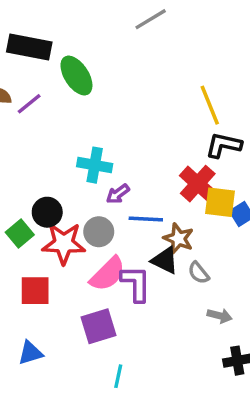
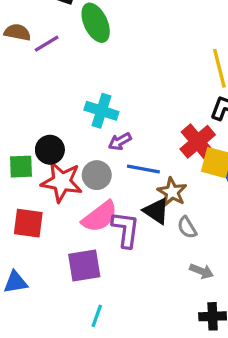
green square: (20, 233) -> (21, 167), turned 30

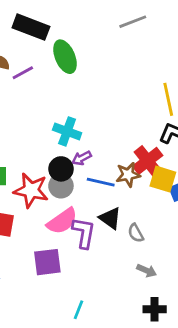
black circle: (50, 150) -> (61, 169), moved
brown star: (172, 192) -> (128, 175), moved, turned 30
cyan line: (97, 316) -> (78, 310), moved

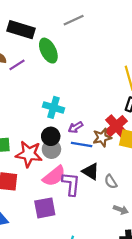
gray line: (133, 22) -> (74, 20), moved
purple arrow: (82, 158) -> (76, 127), moved

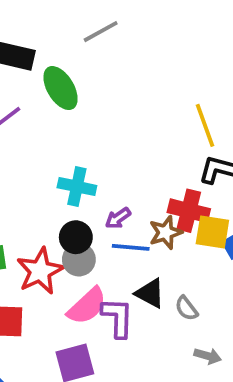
red cross: (116, 126) -> (189, 211), turned -30
red star: (29, 154) -> (40, 271), turned -30

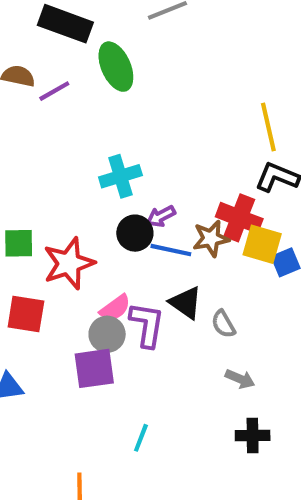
cyan cross: (77, 187) -> (120, 176), turned -36
black circle: (76, 237) -> (135, 233), moved
gray circle: (79, 260) -> (107, 334), moved
pink semicircle: (87, 306) -> (115, 308), size x0.7

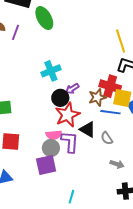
purple line: (54, 91) -> (15, 32), turned -35
blue line: (171, 250) -> (110, 112), moved
red star: (69, 263) -> (67, 115), moved
pink semicircle: (115, 308) -> (54, 135), turned 35

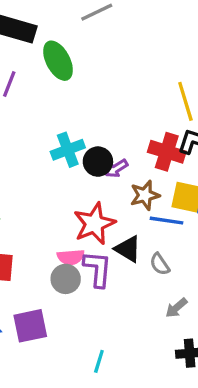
red cross: (110, 86) -> (167, 152), moved
purple arrow: (72, 89) -> (116, 168), moved
black circle: (60, 98) -> (98, 162), moved
gray arrow: (117, 164) -> (176, 308), turned 120
purple square: (46, 165) -> (30, 326), moved

